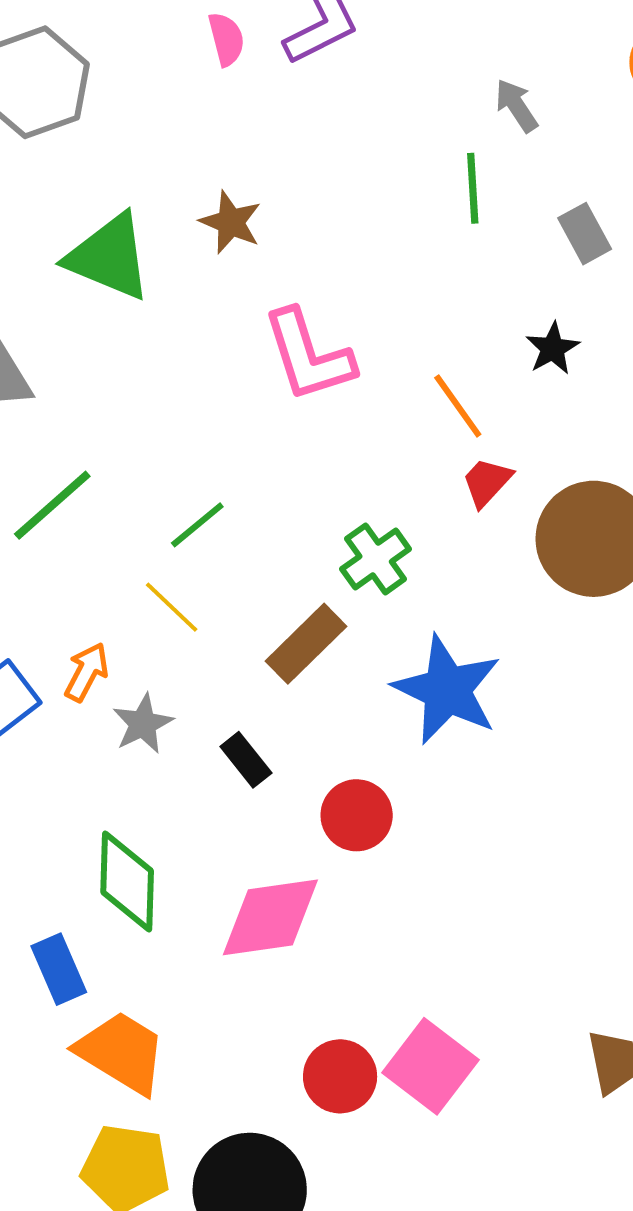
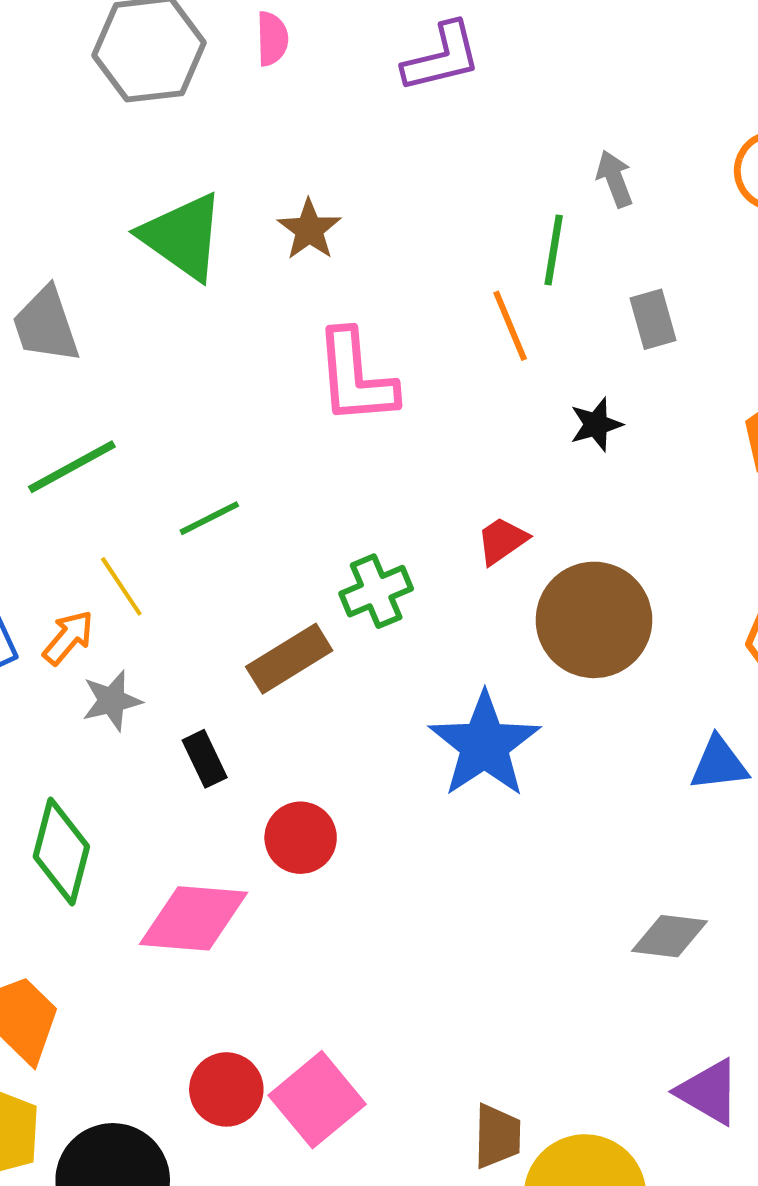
pink semicircle: (226, 39) -> (272, 39), moved
orange line: (458, 406) -> (510, 326), moved
yellow line: (172, 607) -> (121, 586), moved
blue star: (447, 690) -> (484, 745), moved

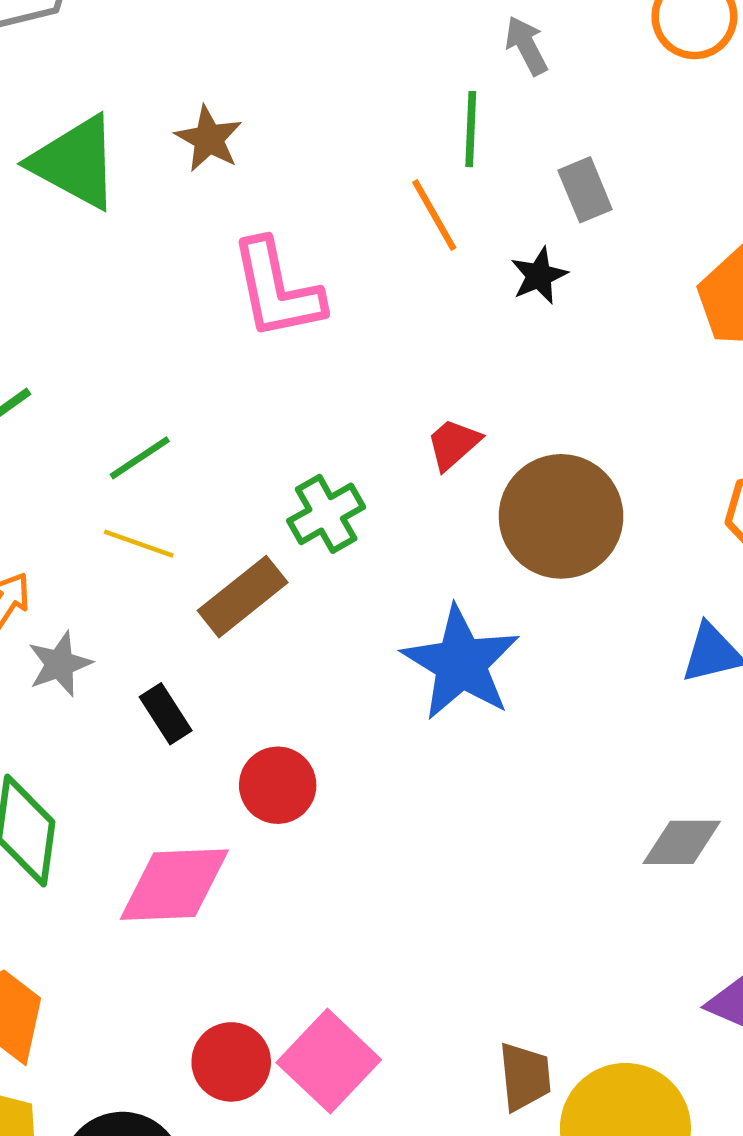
black star: (596, 425) -> (539, 276), moved
yellow line: (121, 586) -> (139, 544), moved, turned -30

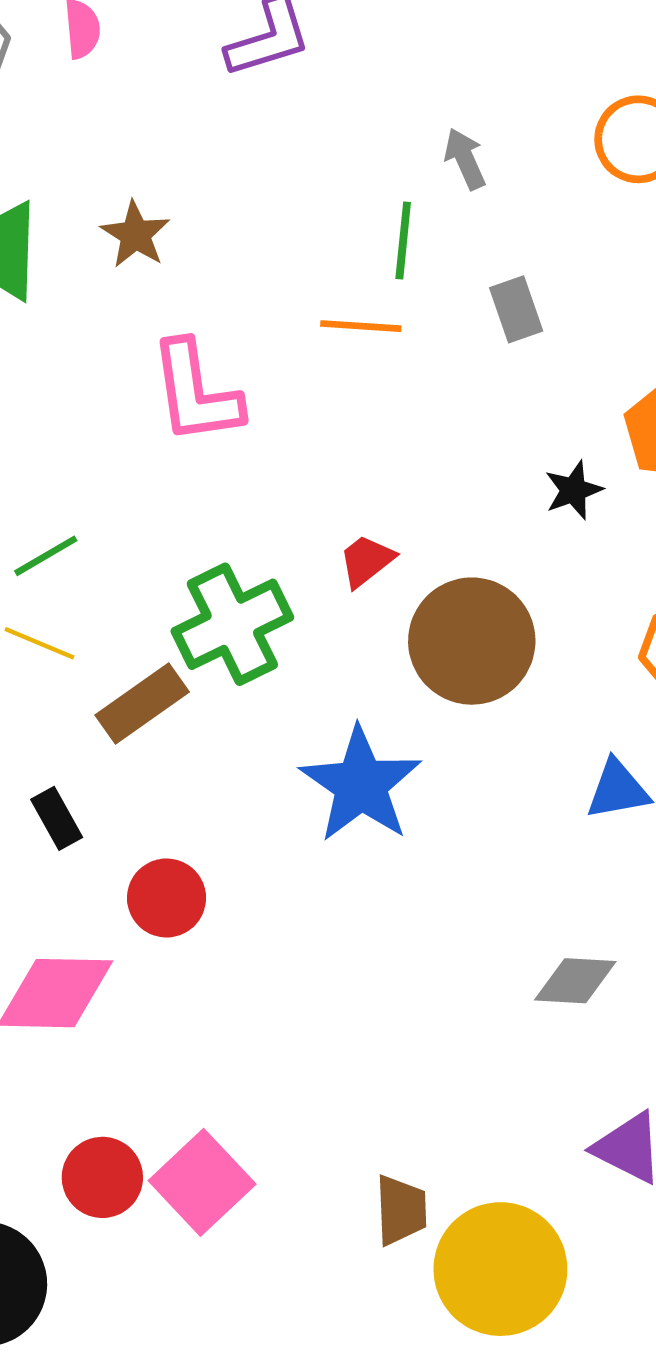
orange line: (434, 215) -> (361, 326), turned -60
black star: (539, 276) -> (574, 490), moved
green cross: (326, 514) -> (232, 624), size x1.5

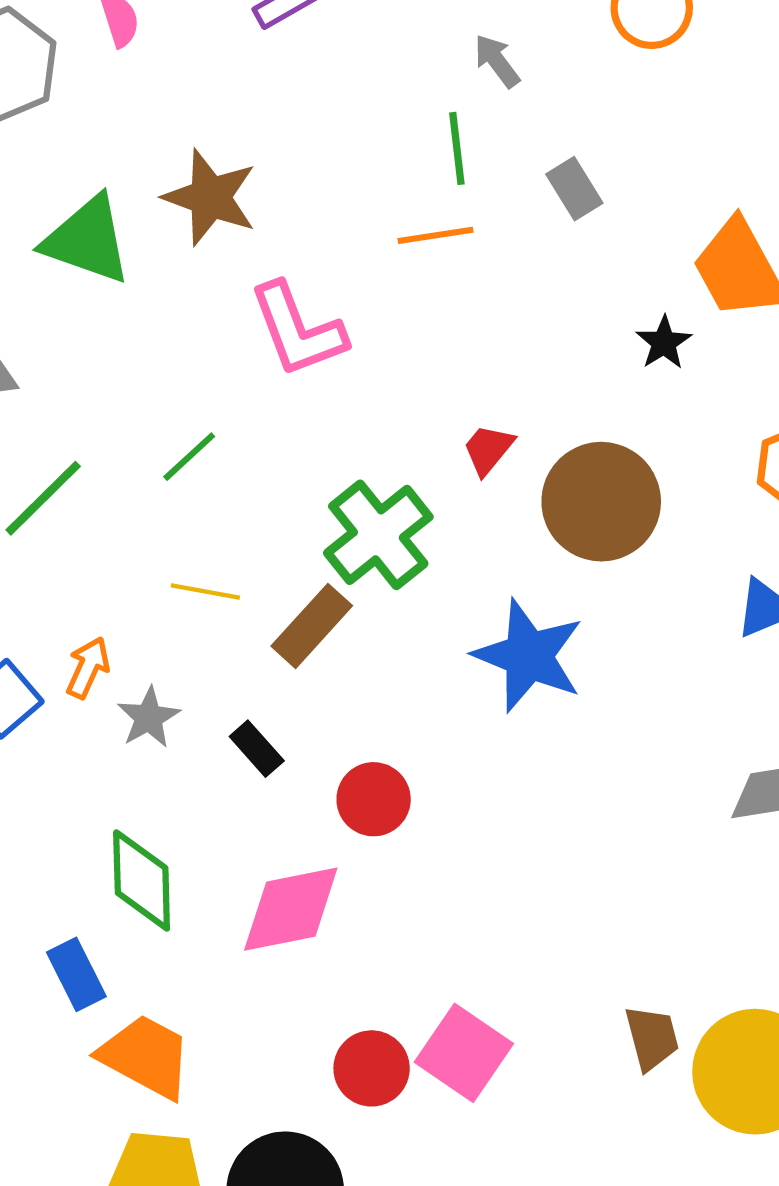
brown star: (135, 235) -> (210, 197), size x1.5
green line: (46, 556) -> (189, 457), moved

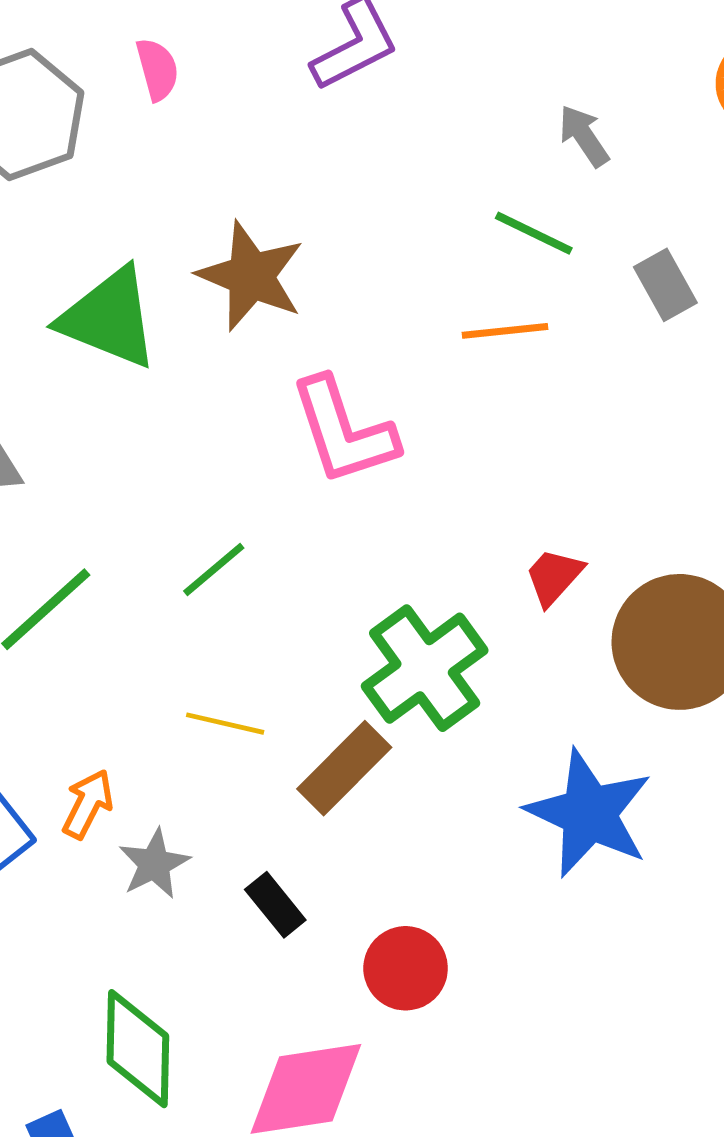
green line: (457, 148) -> (534, 233), turned -60

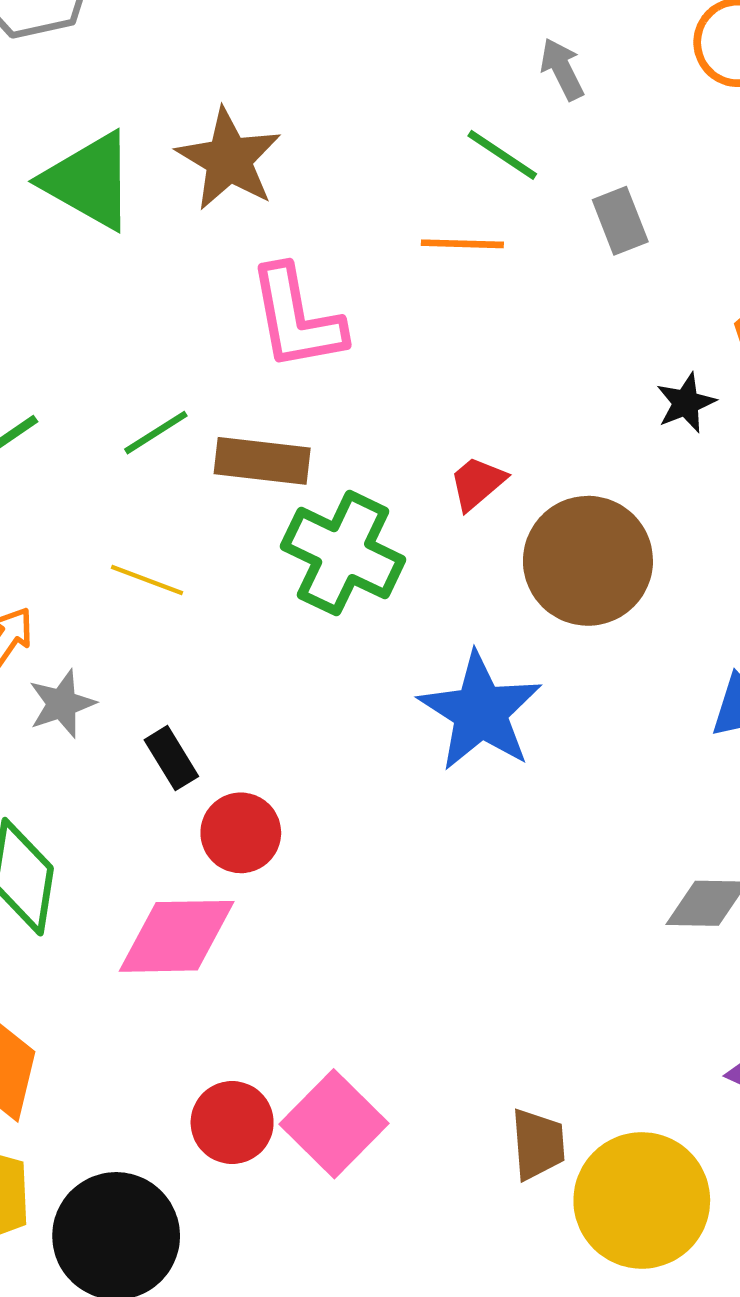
green cross: (425, 668) -> (343, 553), turned -36
brown rectangle: (344, 768) -> (262, 461), moved, turned 44
red circle: (406, 968) -> (241, 833), moved

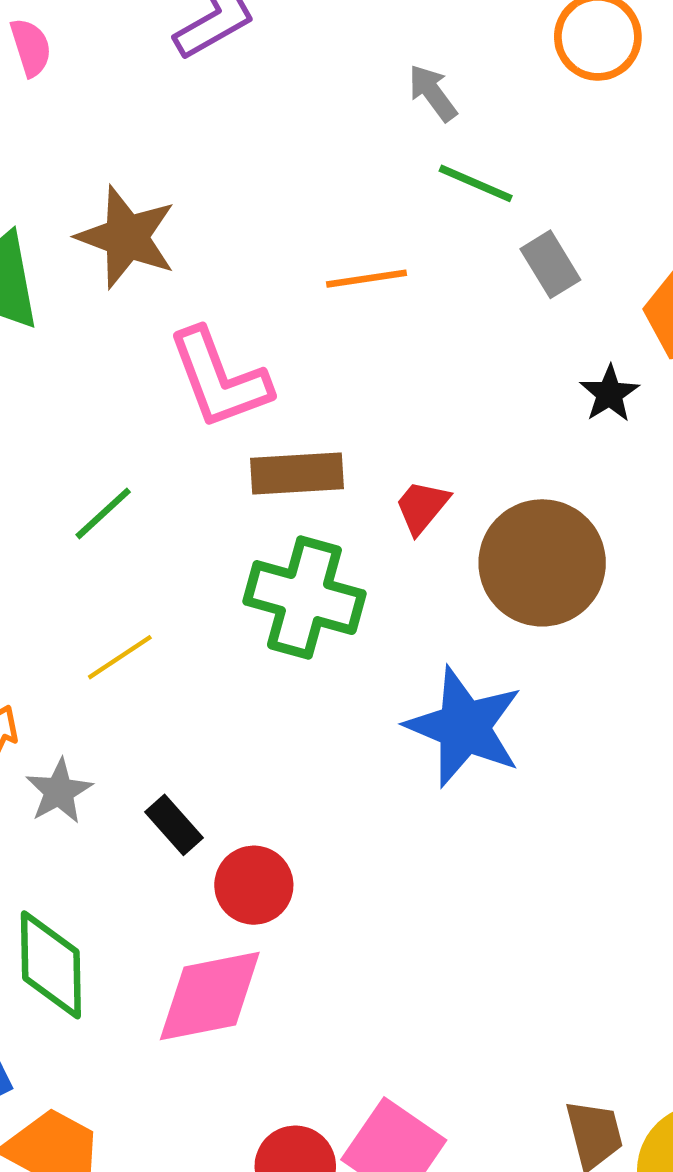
green line: (502, 155) -> (476, 183), moved
gray rectangle: (620, 221) -> (550, 264), moved
brown rectangle: (262, 461) -> (297, 474), moved
yellow line: (147, 580) -> (120, 657), turned -44

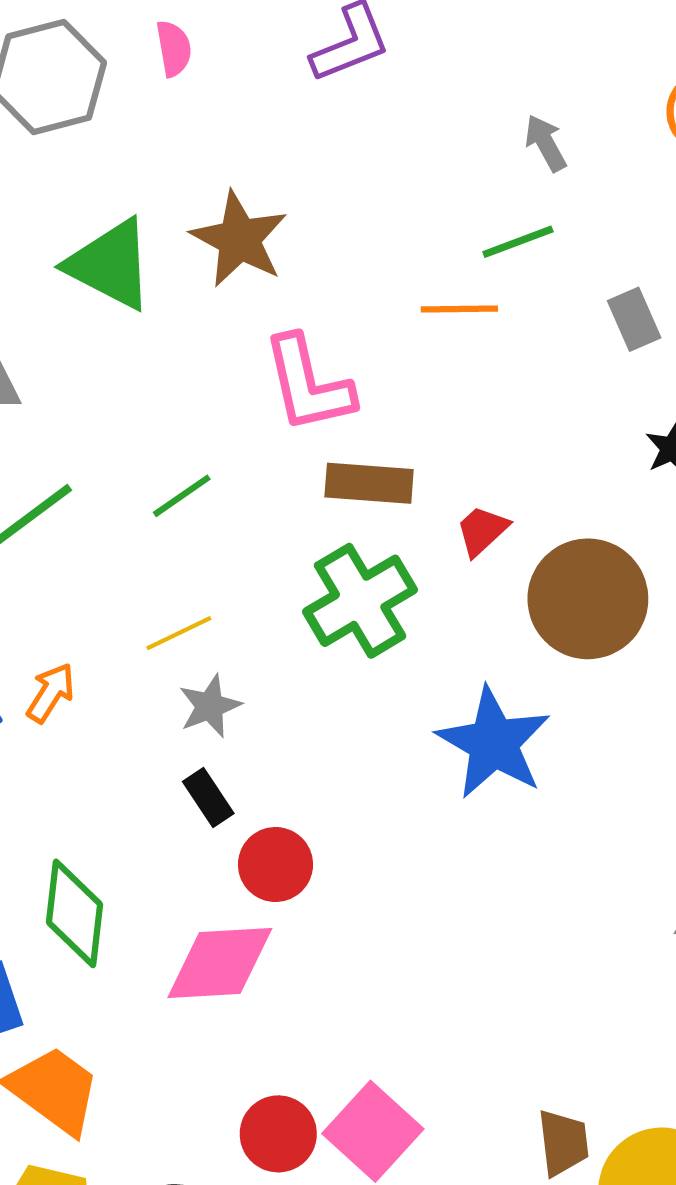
green line: (476, 183) -> (518, 242), moved, turned -52
green cross: (304, 598) -> (360, 601), turned 36
gray star: (59, 791) -> (210, 706), moved

